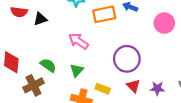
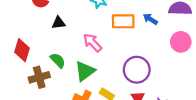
black triangle: (40, 19) -> (59, 23), moved
green triangle: (77, 70) -> (85, 71), size x1.5

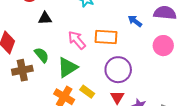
orange rectangle: (123, 21) -> (106, 37), moved

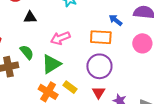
orange rectangle: (106, 37) -> (101, 37), moved
pink arrow: (77, 40) -> (60, 38), turned -72

